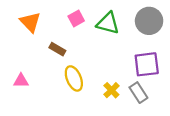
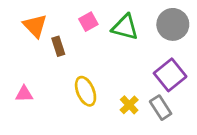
brown rectangle: (57, 49) -> (58, 46), moved, turned 42
purple square: (147, 64) -> (170, 75), turned -32

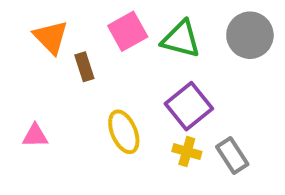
pink square: (88, 22) -> (128, 31), size x1.4
purple square: (170, 75) -> (189, 106), moved
yellow cross: (129, 105) -> (187, 152), turned -30

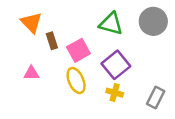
pink square: (128, 31) -> (78, 50), moved
pink triangle: (35, 136) -> (31, 73), moved
gray rectangle: (232, 155) -> (156, 97), moved, turned 60

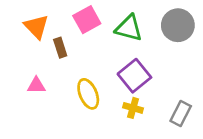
pink square: (78, 50) -> (87, 20), moved

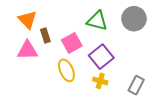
pink square: (87, 20) -> (72, 43), moved
pink triangle: (36, 85) -> (27, 50), moved, size x1.5

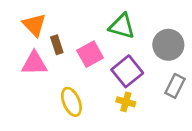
gray circle: (134, 19) -> (168, 45), moved
yellow ellipse: (66, 70) -> (71, 102), moved
gray rectangle: (136, 85) -> (175, 86), moved

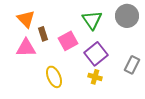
green triangle: (122, 26) -> (92, 20), turned 40
gray circle: (168, 45) -> (127, 16), moved

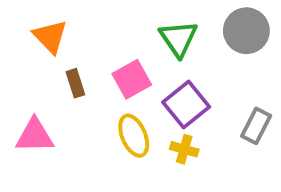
brown rectangle: (43, 34) -> (75, 83), moved
pink triangle: (26, 48) -> (35, 136), moved
yellow ellipse: (54, 77) -> (134, 136), moved

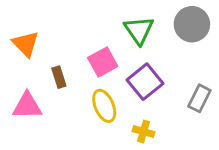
orange triangle: (50, 37) -> (26, 44), moved
brown rectangle: (75, 83) -> (59, 77), moved
yellow cross: (184, 149) -> (144, 132), moved

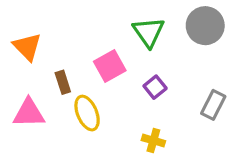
purple square: (145, 82) -> (155, 87), size x0.6
yellow ellipse: (104, 106) -> (87, 113), moved

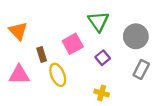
gray circle: (205, 26) -> (136, 36), moved

